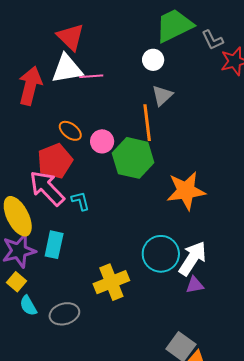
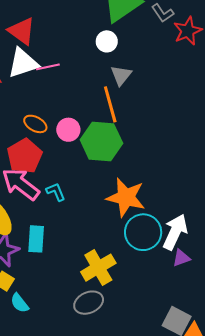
orange star: (186, 191) -> (126, 197), moved, turned 30
gray ellipse: (64, 314) -> (89, 303), moved

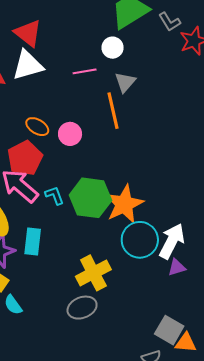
pink line: (48, 67) -> (85, 71), moved
green hexagon: (101, 141) -> (90, 198), moved
orange star: (126, 197) -> (124, 204), turned 30

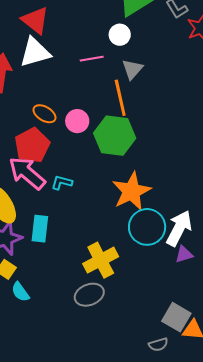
cyan L-shape: (55, 195) -> (62, 182), turned -55
green hexagon: (90, 198) -> (115, 136), moved

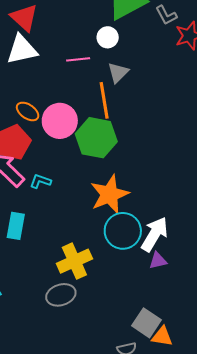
pink circle: (77, 121) -> (60, 121), size x1.5

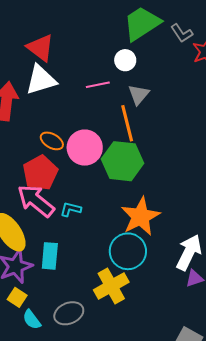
cyan circle: (123, 231) -> (128, 251), moved
gray ellipse: (61, 295) -> (69, 313), moved

